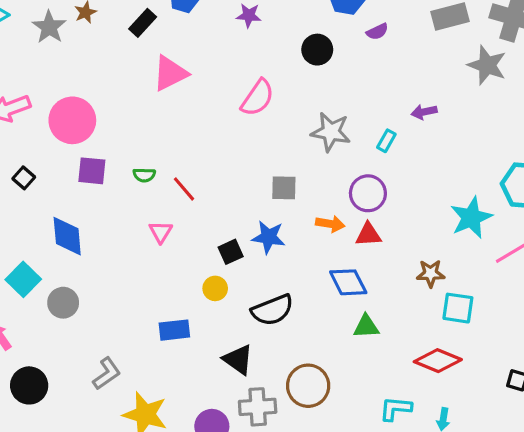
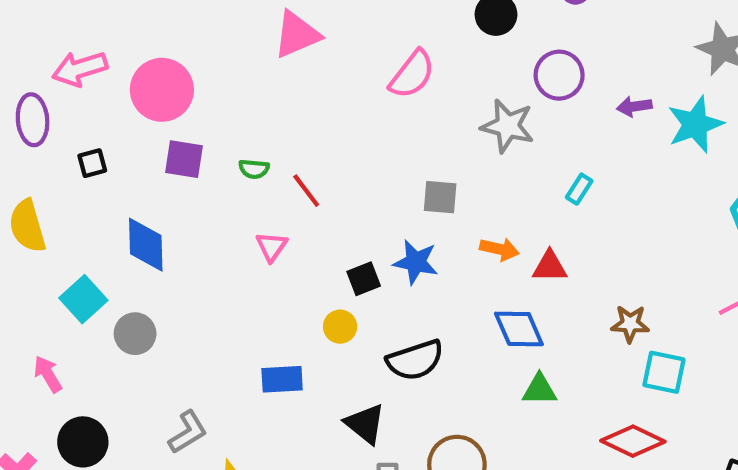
cyan rectangle: (386, 141) -> (579, 189), moved
black square: (24, 178) -> (92, 163), turned 30
purple circle: (368, 193) -> (559, 75), moved
cyan star: (471, 218) -> (695, 124), moved

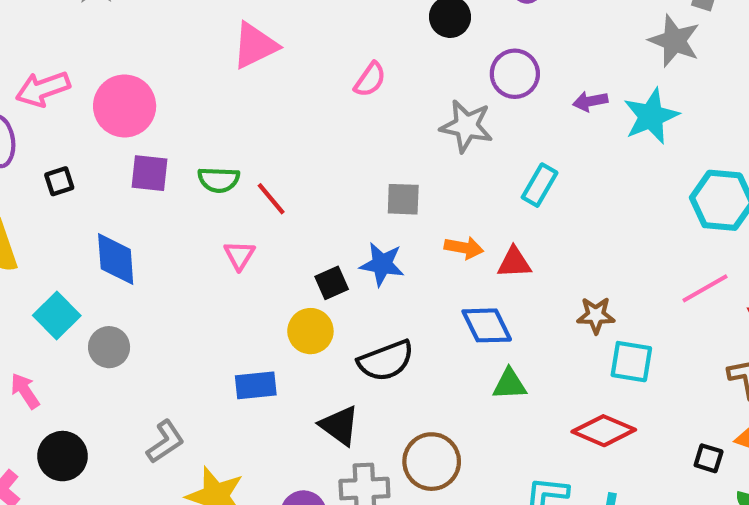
pink semicircle: (412, 74) -> (370, 80), size x0.7
green semicircle: (254, 169) -> (219, 180), size x1.4
cyan rectangle: (579, 189) -> (540, 185), size x1.4
yellow circle: (340, 327) -> (310, 331), size x1.4

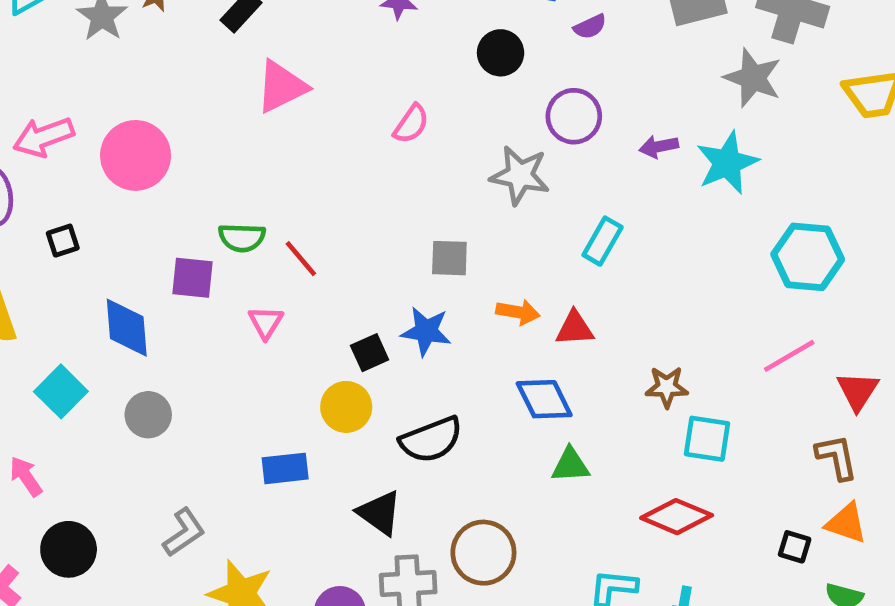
purple square: (149, 173) -> (193, 278), moved
gray circle: (109, 347) -> (148, 415), moved

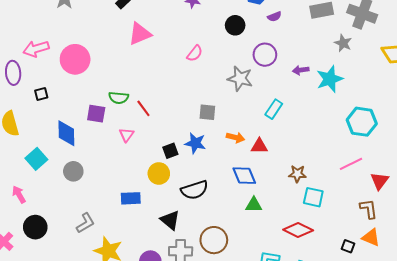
gray star: (753, 78) -> (343, 43), size x0.7

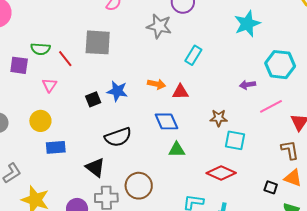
purple arrow: (301, 70) -> (248, 85), moved
gray square: (207, 112) -> (98, 42), moved, size x1.6
yellow circle: (159, 174) -> (40, 121), moved

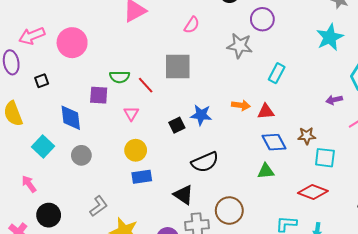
yellow circle: (40, 121) -> (136, 150), moved
blue diamond: (167, 121) -> (274, 142), moved

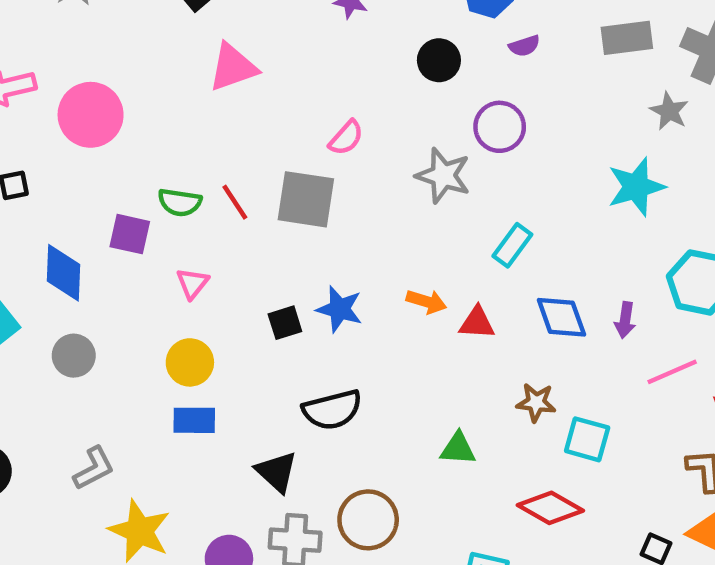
pink semicircle: (192, 25) -> (346, 138), moved
red line: (146, 85) -> (235, 202), moved
purple arrow: (334, 100) -> (625, 320), turned -77
brown star: (307, 136) -> (536, 402), moved
blue diamond: (274, 142) -> (561, 317), moved

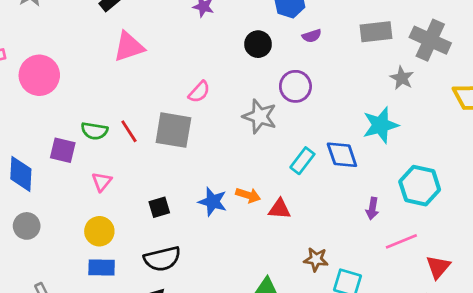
blue star: (340, 309) -> (213, 202), moved
blue diamond: (561, 317) -> (342, 155), moved
black semicircle: (332, 410) -> (162, 259), moved

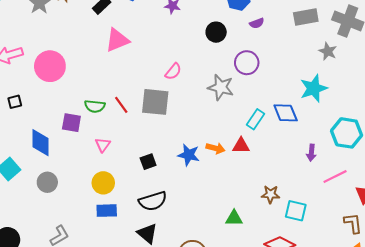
red triangle: (280, 209) -> (241, 146), moved

